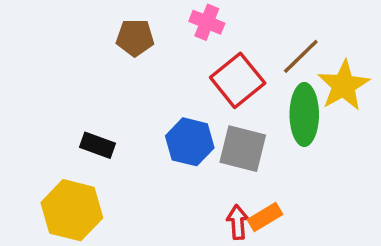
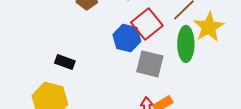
blue hexagon: (190, 142) -> (127, 38), moved

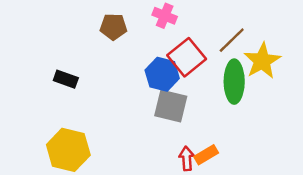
black rectangle: (65, 62) -> (66, 79), moved
gray square: (150, 64) -> (171, 106), moved

